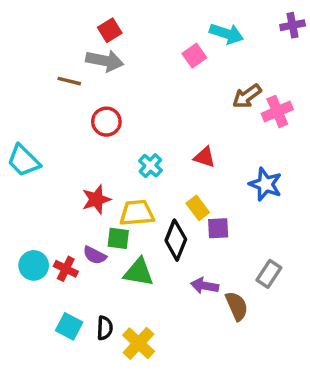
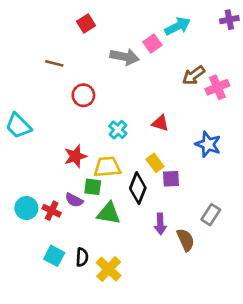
cyan arrow: (227, 34) -> (178, 26), turned -45
gray arrow: (105, 61) -> (125, 57), moved
purple arrow: (205, 286) -> (160, 224), turned -102

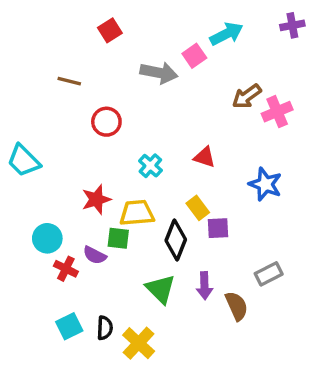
cyan circle: (26, 208) -> (47, 238), moved
green triangle: (109, 213) -> (161, 289), moved, turned 35
gray rectangle: (211, 215) -> (269, 274), turned 30
cyan square: (54, 256) -> (69, 326), turned 36

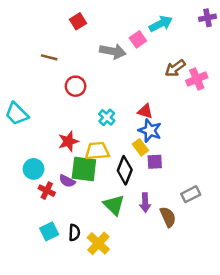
blue star: (265, 184) -> (150, 131), moved
green square: (118, 238) -> (84, 169), size x1.6

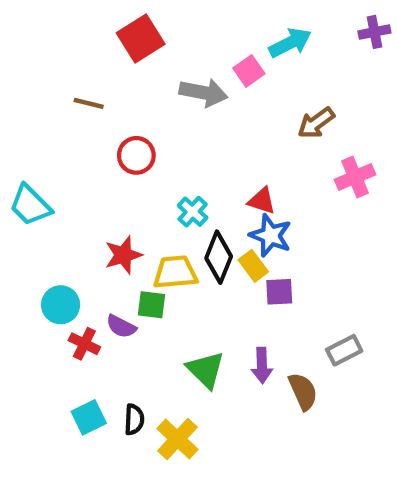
red square: (78, 21) -> (141, 38), size x1.5
pink cross: (197, 79) -> (355, 177), moved
green square: (84, 169) -> (151, 305), size x0.6
black diamond: (125, 170) -> (219, 257), moved

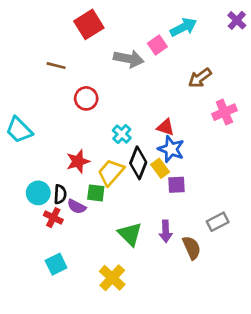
purple cross: (374, 32) -> (237, 20), turned -36
yellow trapezoid: (175, 272) -> (111, 172), turned -44
black semicircle: (134, 420) -> (60, 194), moved

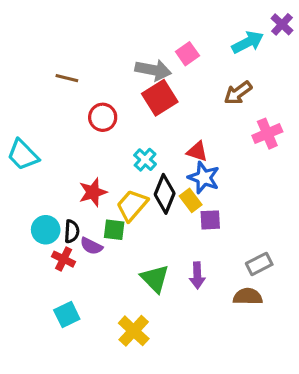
red square: (89, 24) -> (160, 98), moved
cyan arrow: (183, 27) -> (248, 42), moved
brown semicircle: (192, 248) -> (248, 297), moved, turned -65

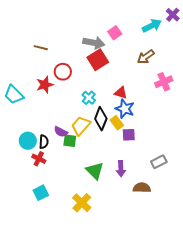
red star: (93, 192) -> (45, 85), moved
purple semicircle: (91, 246) -> (61, 132), moved
brown semicircle: (248, 297) -> (142, 188), moved

